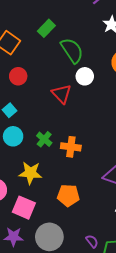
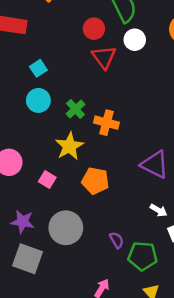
red circle: (18, 76) -> (94, 29), moved
yellow star: (30, 173) -> (69, 146), moved, turned 30
pink square: (24, 208) -> (47, 180), moved, size x0.6

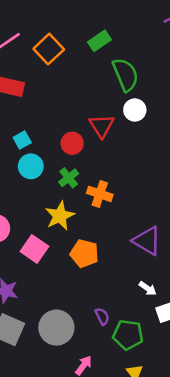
red circle: (94, 29) -> (72, 143), moved
cyan square: (38, 68) -> (22, 140), moved
pink square: (47, 180) -> (34, 249), size x1.5
gray circle: (66, 228) -> (56, 328), moved

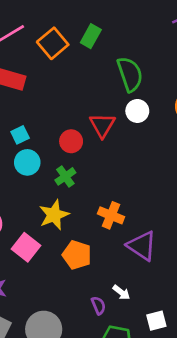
green rectangle: (99, 41) -> (91, 36), moved, turned -30
orange cross: (100, 194) -> (111, 215), moved
white arrow: (148, 288) -> (121, 292), moved
purple semicircle: (102, 316) -> (98, 305), moved

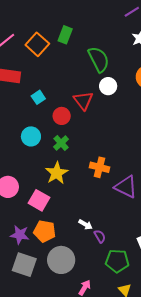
cyan square: (20, 135) -> (38, 97), moved
orange pentagon: (77, 255) -> (45, 231), moved
white arrow: (121, 292) -> (86, 225), moved

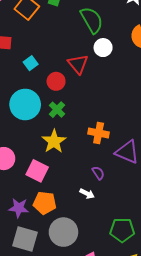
cyan circle: (31, 136) -> (25, 104), size x1.5
purple semicircle: (100, 236) -> (98, 173), moved

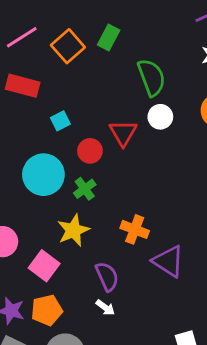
purple semicircle: (98, 173) -> (107, 276), moved, size x1.5
orange pentagon: (45, 203) -> (47, 310), turned -30

